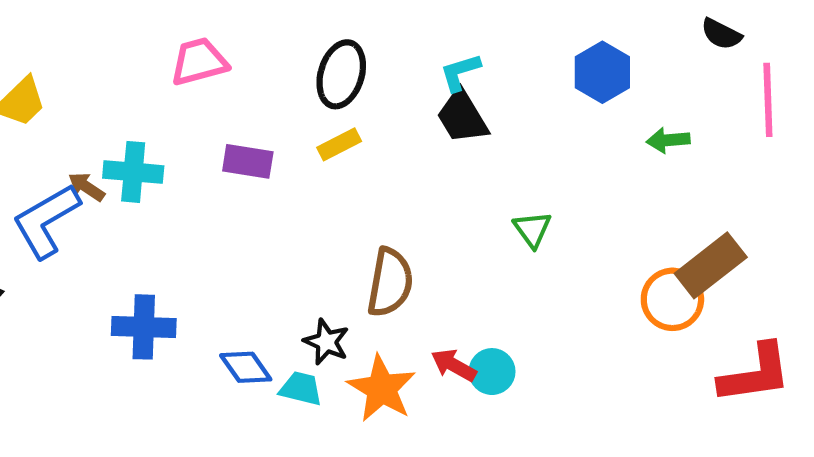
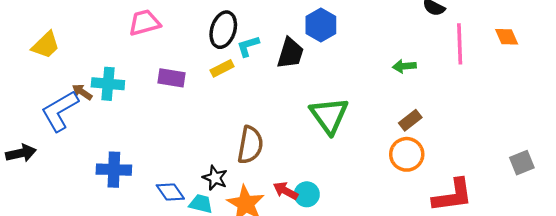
cyan L-shape: (460, 72) -> (248, 46), moved
blue hexagon: (602, 72) -> (321, 25), moved
black trapezoid: (462, 117) -> (290, 53), turned -132
green triangle: (532, 229) -> (329, 116), size x1.8
brown rectangle: (711, 265) -> (410, 120), moved, size x0.6

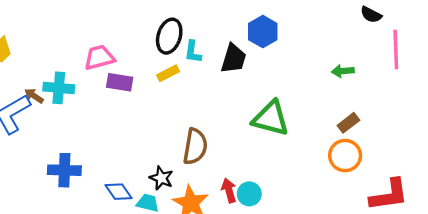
pink trapezoid: (144, 23) -> (99, 57), moved
cyan L-shape: (248, 46) -> (193, 52), turned -65
green triangle: (329, 116) -> (271, 118), turned -39
red arrow: (286, 191) -> (229, 190), turned 45

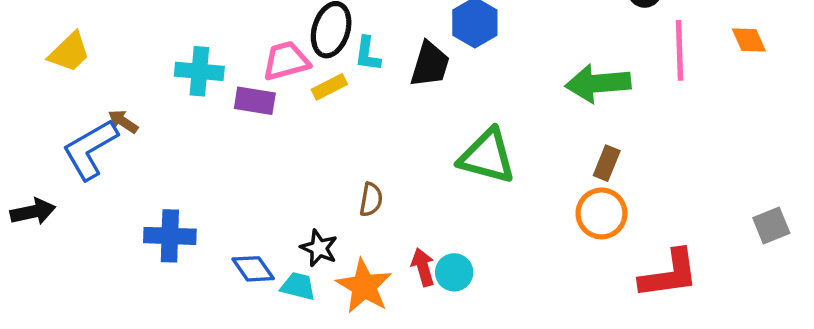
pink trapezoid: (99, 57) -> (286, 61), moved
green arrow: (343, 71) -> (598, 83), size x1.8
cyan cross: (59, 88) -> (199, 71), moved
brown rectangle: (348, 123) -> (607, 163), turned -30
brown semicircle: (195, 147) -> (371, 200), size x0.6

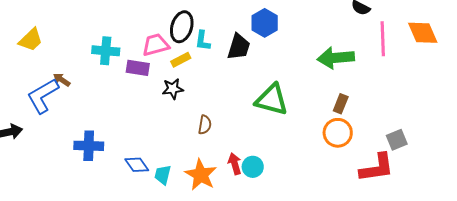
orange diamond: (749, 40) -> (423, 33), size x1.5
gray square: (771, 226) -> (397, 140), moved
black star: (319, 248) -> (173, 89), moved, turned -30
cyan trapezoid: (298, 286) -> (163, 175), turned -90

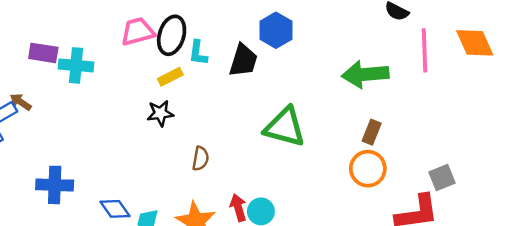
pink trapezoid: (156, 45) -> (138, 32), moved
purple rectangle: (138, 68) -> (43, 53), moved

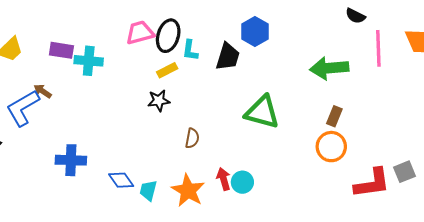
gray square: (442, 177) -> (405, 172), moved

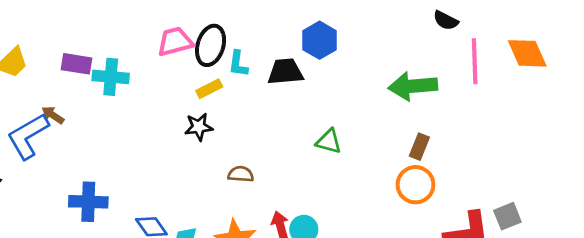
black trapezoid: (228, 57) -> (285, 72), turned -112
green triangle: (262, 112) -> (329, 141), size x0.6
brown semicircle: (192, 138) -> (241, 174), turned -96

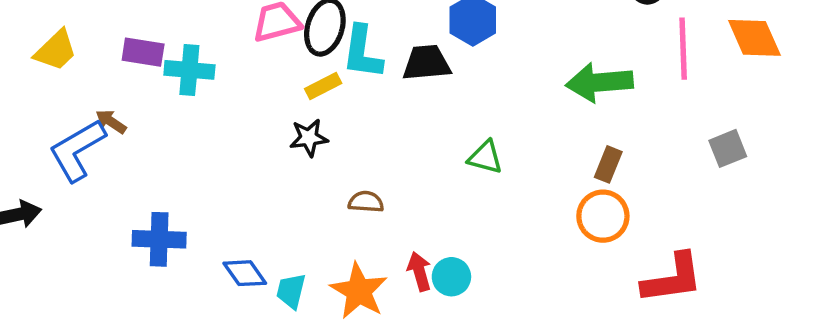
cyan L-shape: (238, 64) -> (362, 52), size x1.5
gray square: (507, 216) -> (728, 148), moved

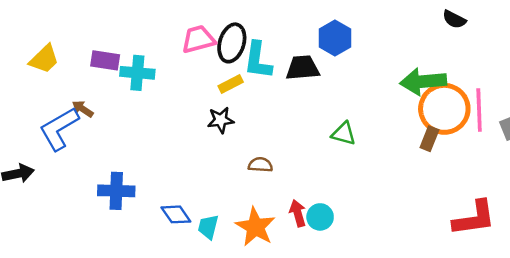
pink line: (683, 49) -> (479, 110), moved
orange circle: (603, 216) -> (444, 109), moved, size x1.4

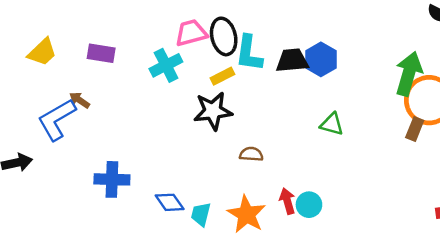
blue hexagon: (335, 38) -> (321, 59), moved
black ellipse: (232, 43) -> (224, 36), turned -30
cyan cross: (137, 73) -> (166, 65), moved, turned -32
green arrow: (423, 81) -> (409, 74), turned 111
black star: (221, 120) -> (213, 111), size x1.5

